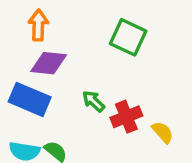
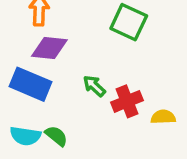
yellow semicircle: (163, 132) -> (163, 117), turned -50

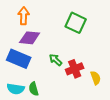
yellow semicircle: (163, 117) -> (96, 78), turned 72
green semicircle: (56, 136) -> (34, 89), turned -144

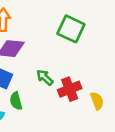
green semicircle: (34, 89) -> (16, 101), moved

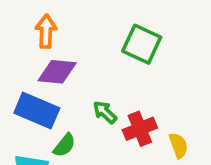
green semicircle: (16, 101) -> (64, 145), turned -126

